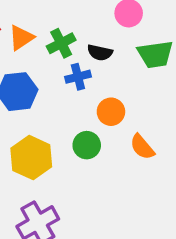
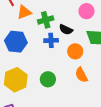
orange circle: (111, 112) -> (75, 51), moved
orange semicircle: (142, 147) -> (81, 75), moved

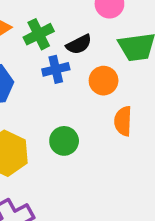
black semicircle: (66, 30) -> (79, 44), turned -40
orange semicircle: (81, 75) -> (123, 121), turned 42

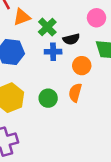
green cross: (39, 34) -> (47, 27), turned -30
orange semicircle: (123, 121) -> (75, 93), moved

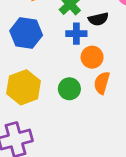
orange circle: (82, 66) -> (92, 57), moved

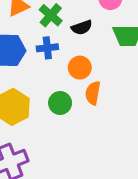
blue cross: (76, 34) -> (47, 48), moved

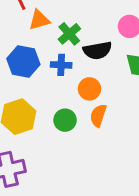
black semicircle: (82, 27) -> (97, 50), size x1.4

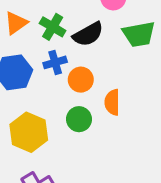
orange circle: (89, 89) -> (81, 80), moved

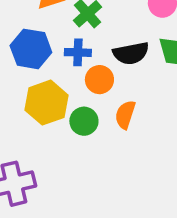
black semicircle: (88, 34) -> (131, 53), moved
yellow hexagon: (29, 132) -> (46, 103), moved

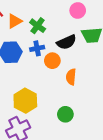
yellow hexagon: (46, 103) -> (25, 101), moved
green circle: (84, 121) -> (65, 114), moved

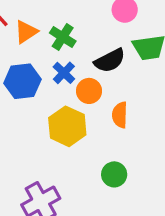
blue cross: (37, 48) -> (64, 73), turned -32
yellow hexagon: (25, 101) -> (67, 126), moved

